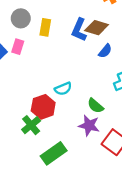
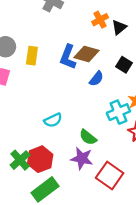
red hexagon: (43, 107) -> (40, 159), moved

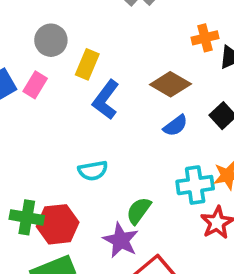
blue L-shape: (68, 57) -> (106, 100), moved
green semicircle: (88, 137) -> (139, 211), turned 72
green cross: (20, 160) -> (27, 217), turned 36

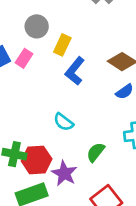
cyan semicircle: (93, 171) -> (64, 122), turned 45
purple star: (121, 240) -> (64, 173), moved

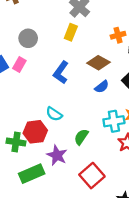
yellow rectangle: (62, 45) -> (71, 32), moved
red hexagon: (37, 160) -> (35, 132), moved

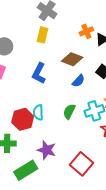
cyan semicircle: (54, 114) -> (38, 112), turned 63
red hexagon: (35, 132) -> (23, 119), moved
green semicircle: (81, 137) -> (69, 111), moved

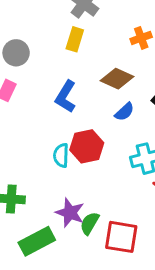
green semicircle: (69, 111) -> (90, 223), moved
red hexagon: (23, 119) -> (87, 146), moved
red square: (81, 164) -> (121, 237), turned -35

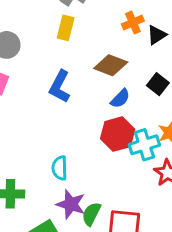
red hexagon: (87, 146) -> (118, 134), moved
cyan semicircle: (61, 155) -> (60, 168), moved

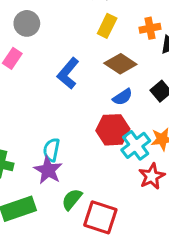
yellow rectangle: (66, 28) -> (107, 26), moved
cyan cross: (144, 145) -> (136, 145), turned -32
purple star: (71, 204) -> (48, 170), moved

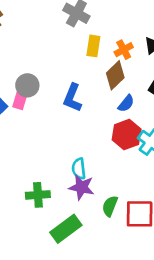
gray circle: (27, 23) -> (27, 85), moved
orange cross: (150, 28) -> (124, 50), moved
brown diamond: (120, 64) -> (115, 75), turned -60

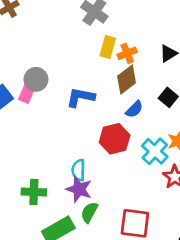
orange cross: (124, 50) -> (127, 53), moved
blue L-shape: (72, 98) -> (80, 97), turned 72
red hexagon: (127, 135) -> (115, 139), moved
green semicircle: (110, 206) -> (89, 212), moved

